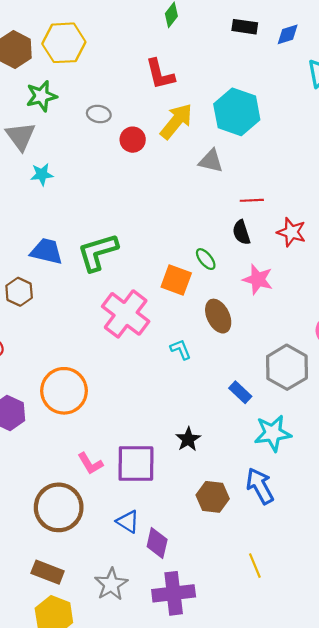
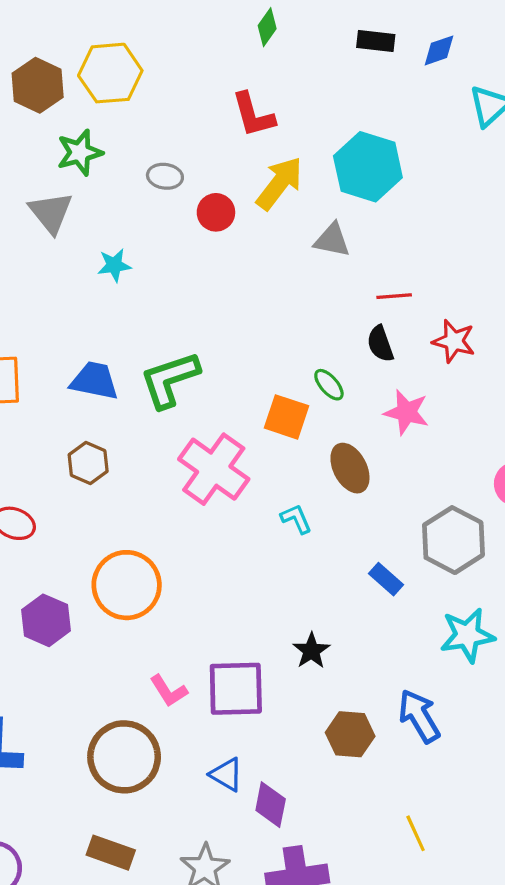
cyan star: (42, 174) -> (114, 265), moved
brown hexagon: (19, 292) -> (88, 463), moved
cyan star: (273, 433) -> (467, 635), moved

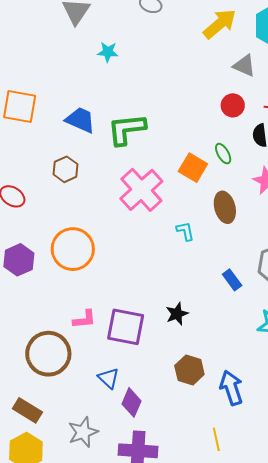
red circle: (216, 212) -> (233, 105), moved
pink L-shape: (169, 691) -> (84, 319), turned -75
blue arrow: (419, 716) -> (231, 388), moved

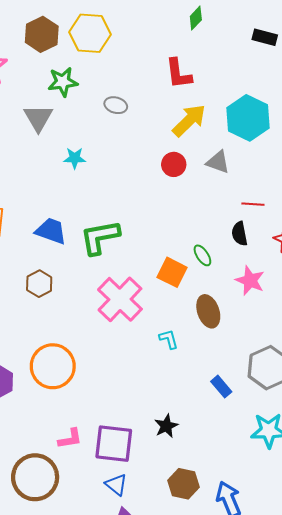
red circle: (233, 105) -> (174, 164), moved
blue triangle: (109, 378) -> (116, 485), moved

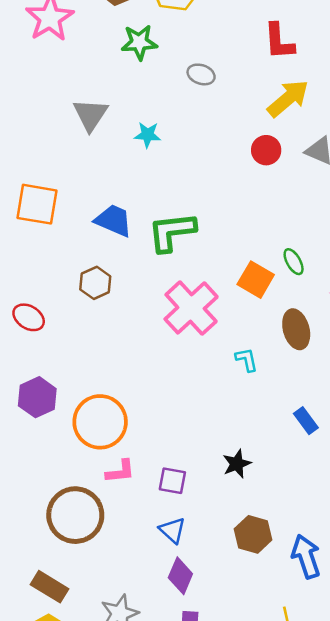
gray triangle: (38, 118) -> (90, 115), moved
orange circle: (53, 366) -> (100, 422), moved
purple square: (114, 444) -> (172, 481), size x0.6

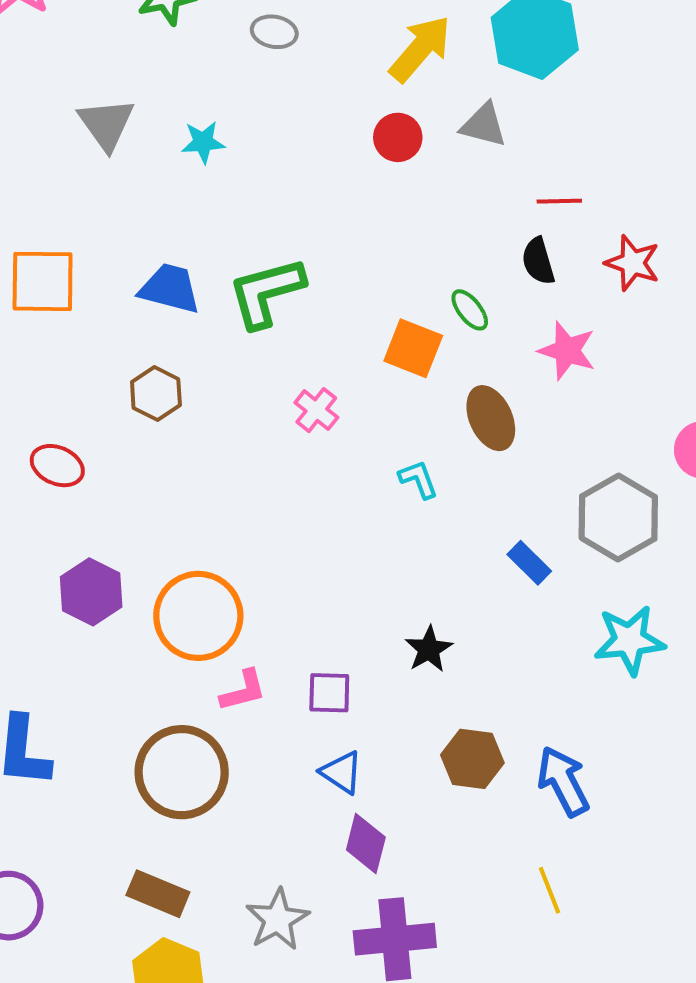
pink cross: (191, 308) -> (316, 410), size x0.5

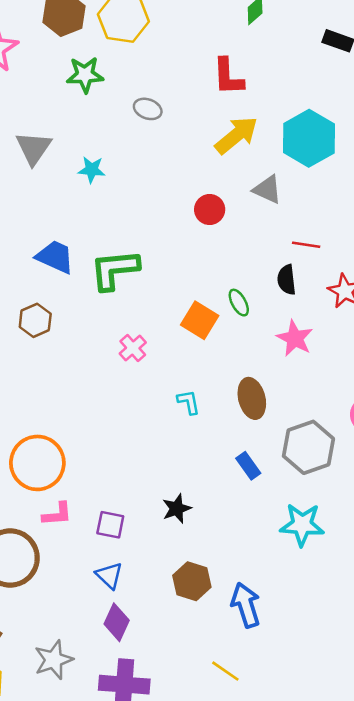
red circle: (398, 137) -> (210, 210), moved
brown ellipse: (491, 418) -> (252, 398), moved
yellow line: (549, 890) -> (225, 671), turned -44

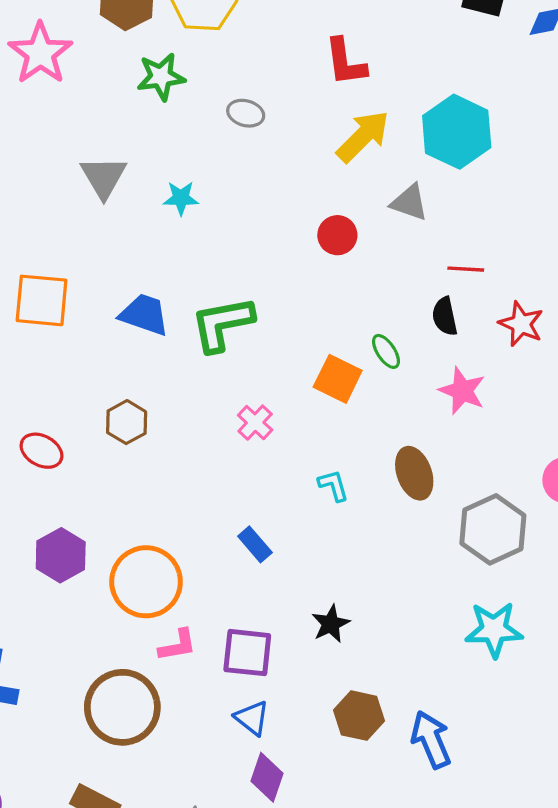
brown hexagon: (35, 320) -> (127, 422), moved
blue rectangle: (248, 466) -> (255, 544), moved
purple square: (110, 525) -> (247, 653), size x1.4

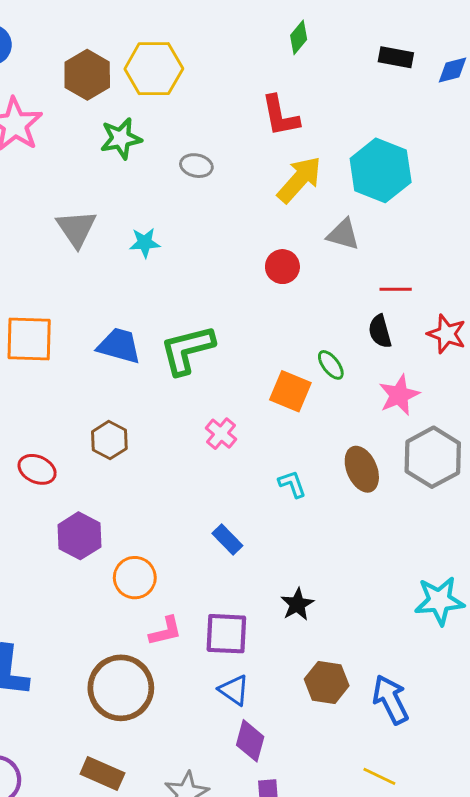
pink star: (462, 391) -> (399, 395), turned 30
gray hexagon: (493, 529) -> (433, 457), moved
purple hexagon: (61, 555) -> (79, 536), moved
orange circle: (146, 582) -> (135, 578), size x0.7

